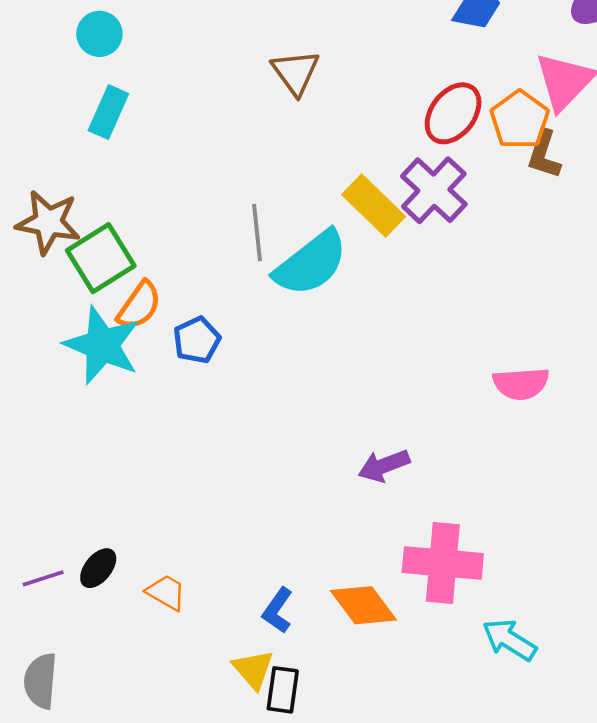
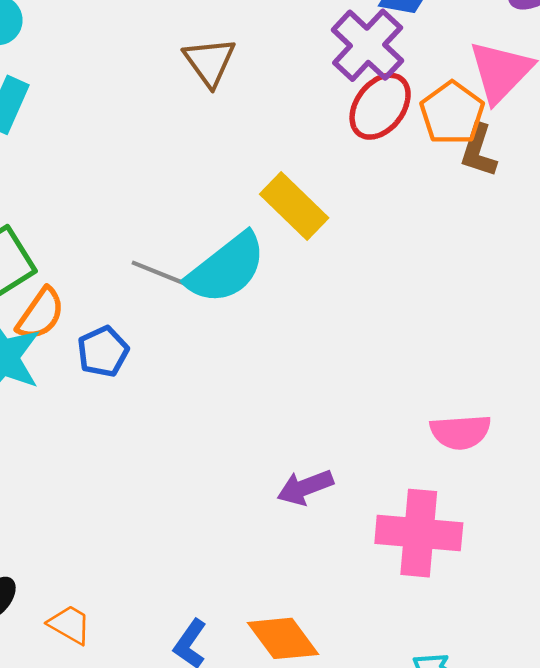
purple cross: (434, 190) -> (368, 45), moved
gray line: (257, 232) -> (161, 274), moved, turned -62
pink semicircle: (521, 384) -> (460, 432), moved
pink cross: (443, 563) -> (419, 533), moved

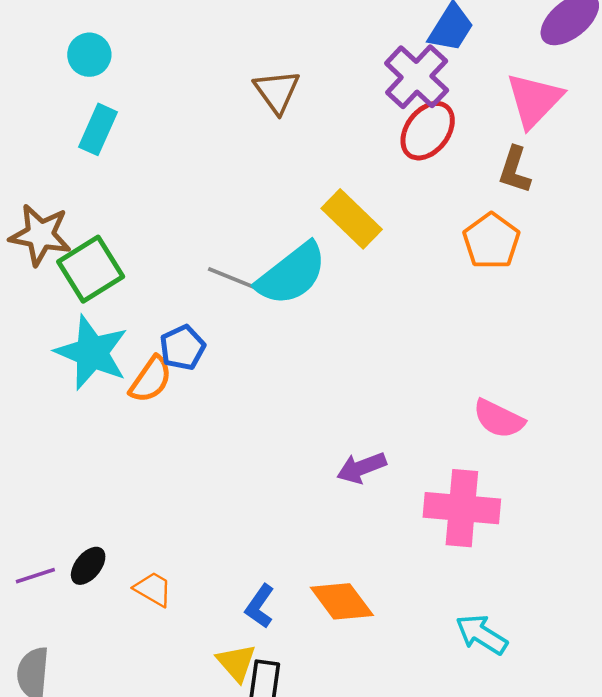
orange pentagon: (452, 113) -> (491, 241), moved
orange semicircle: (40, 314) -> (151, 379), moved
pink semicircle: (460, 432) -> (499, 419), turned 30

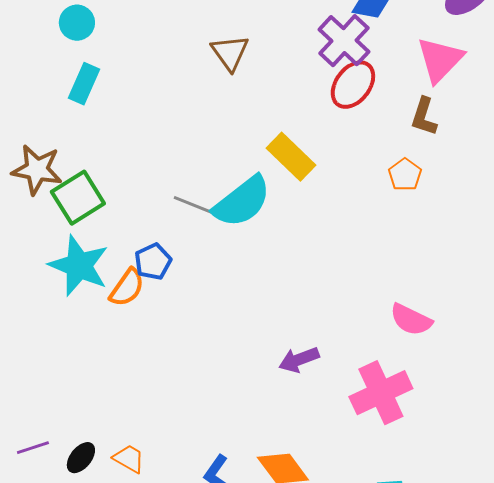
orange pentagon: (491, 241) -> (405, 175), size x0.7
pink cross: (462, 508) -> (381, 393), turned -30
black ellipse: (88, 566) -> (81, 458), moved

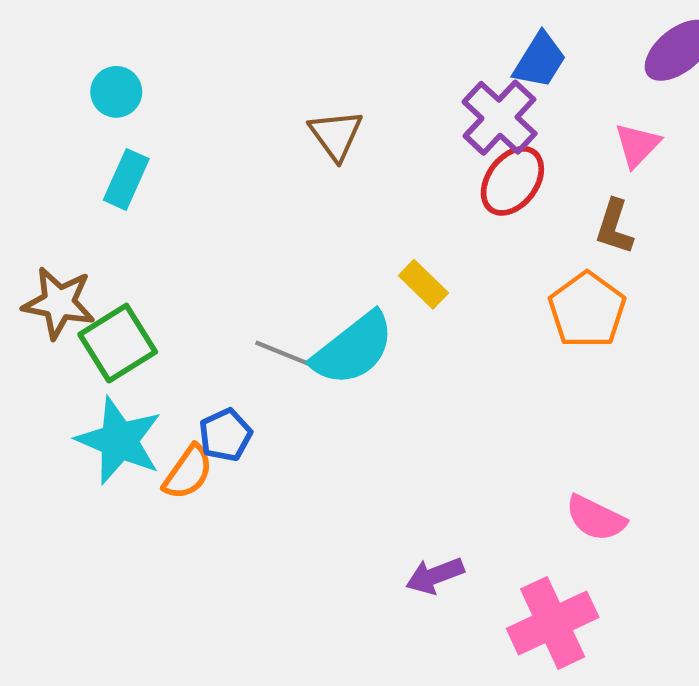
pink triangle: (440, 60) -> (637, 145), size x0.7
yellow rectangle: (291, 157) -> (423, 284), size x0.7
orange pentagon: (405, 175) -> (587, 310), size x1.6

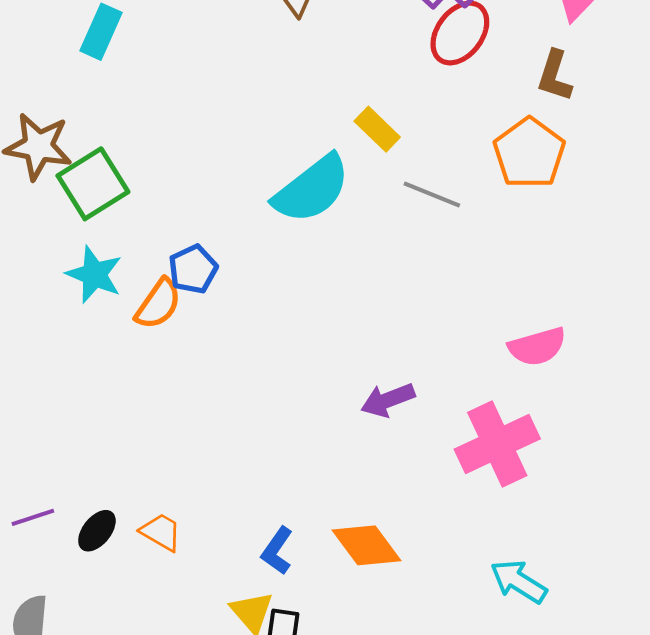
gray line: (286, 355) -> (432, 194), moved
cyan star: (119, 441) -> (94, 275), size x0.7
pink semicircle: (596, 518) -> (537, 347), turned -42

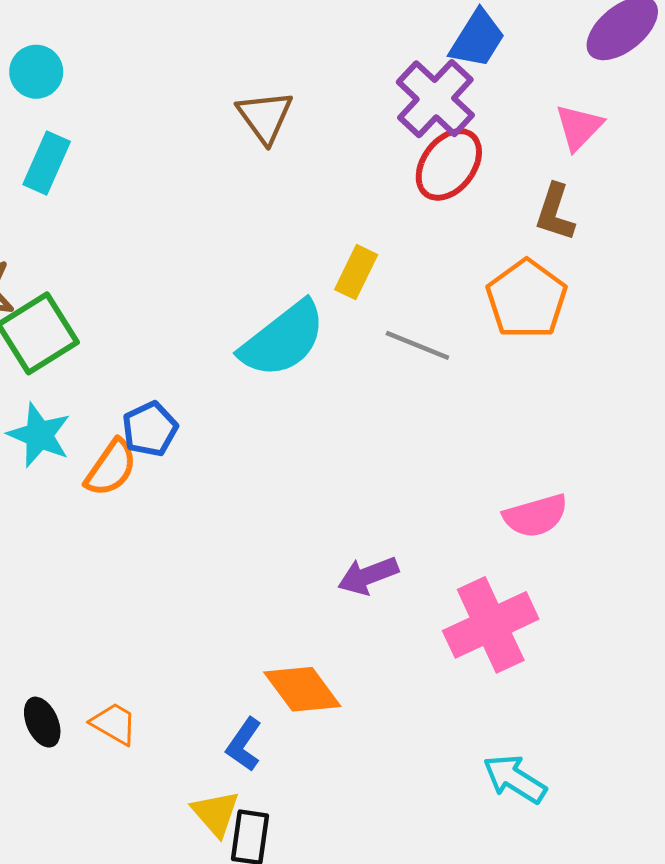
yellow rectangle: (377, 129) -> (356, 272), turned 72
black ellipse: (97, 531) -> (42, 722), turned -63
orange diamond: (366, 545) -> (302, 689), moved

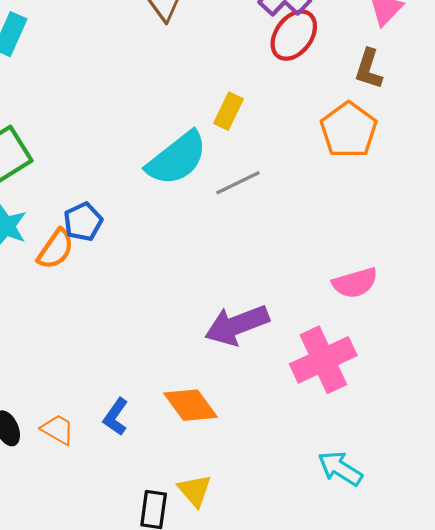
gray line: (417, 345) -> (238, 183), moved, turned -48
purple arrow: (368, 576) -> (237, 325), size x1.5
blue L-shape: (244, 745) -> (116, 417), moved
yellow triangle: (216, 813) -> (195, 491), moved

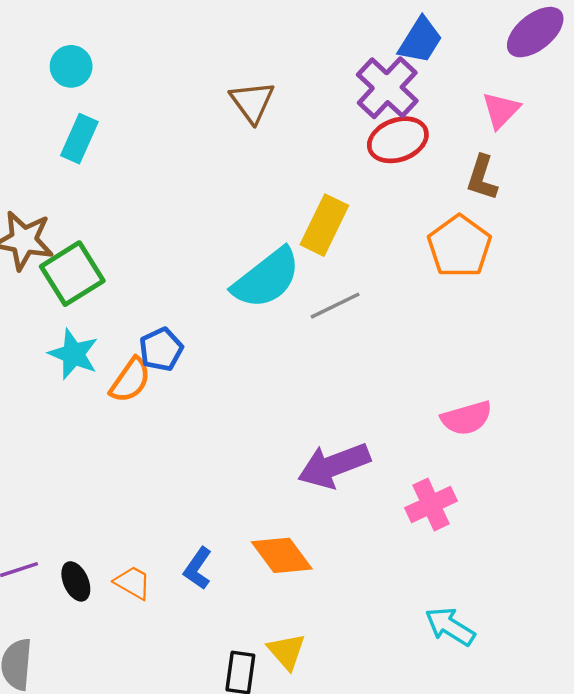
red ellipse: (294, 35) -> (398, 140), turned 33
yellow rectangle: (228, 111) -> (324, 225), size x1.4
pink cross: (323, 360) -> (431, 504), size x0.7

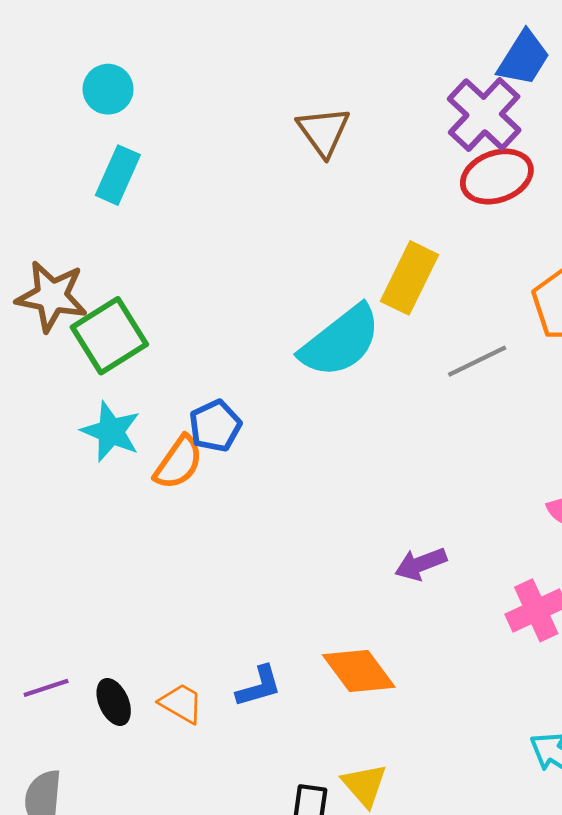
gray line: (335, 306) -> (477, 361), moved
purple arrow: (334, 465) -> (421, 564), size x0.6
blue L-shape: (198, 568) -> (259, 686), turned -141

